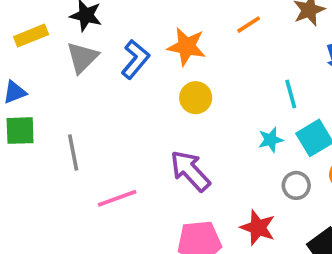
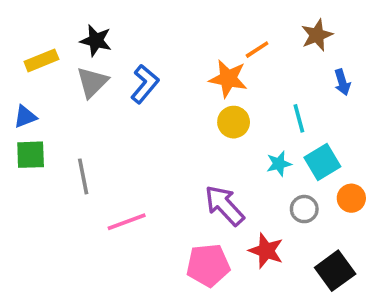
orange star: (187, 46) -> (228, 79), moved
yellow circle: (196, 98) -> (234, 122), moved
purple arrow: (190, 171) -> (224, 205), moved

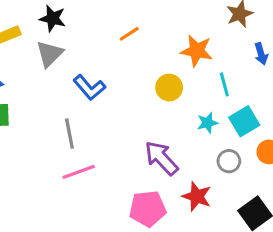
orange line: (257, 50) -> (129, 34), moved
orange star: (228, 79) -> (197, 51), moved
blue L-shape: (145, 84) -> (89, 88), moved, turned 100
gray line: (83, 176) -> (69, 134), moved

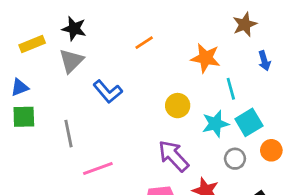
yellow circle: (169, 88) -> (178, 106), moved
cyan star: (207, 123) -> (215, 124), size x1.4
gray line: (69, 134) -> (69, 134), moved

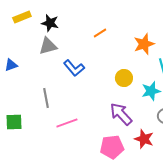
yellow rectangle: (32, 44) -> (22, 17), moved
orange star: (206, 58) -> (144, 44), turned -30
gray triangle: (71, 61) -> (48, 46), turned 30
green square: (24, 117) -> (14, 122), moved

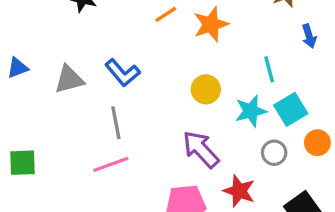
orange star: (144, 44) -> (211, 24), moved
gray triangle: (48, 46) -> (69, 79), moved
gray line: (46, 98) -> (116, 123), moved

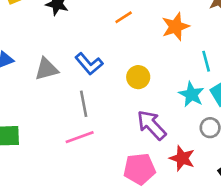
orange star: (211, 24) -> (175, 27), moved
yellow circle: (206, 89) -> (138, 77), moved
cyan star: (251, 111) -> (191, 94), turned -30

